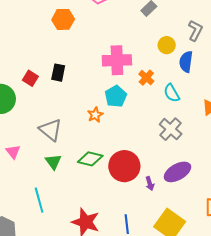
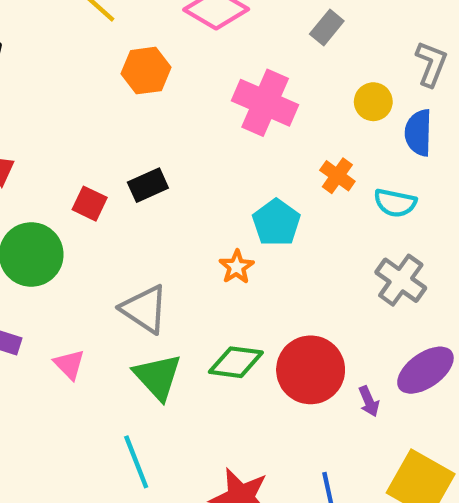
pink cross: (117, 60) -> (265, 103), moved, turned 32
black rectangle: (58, 73) -> (148, 185), turned 60
cyan semicircle: (172, 93) -> (395, 203), turned -42
green triangle: (53, 162) -> (158, 377), size x1.4

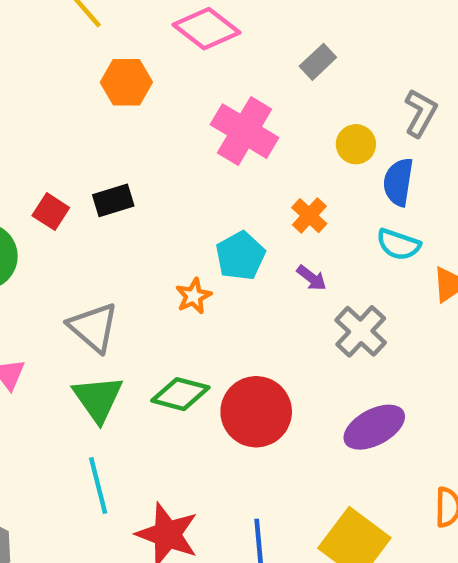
cyan semicircle: (395, 203) -> (398, 244), moved
purple arrow: (369, 401) -> (312, 278), moved, turned -36
cyan line: (136, 462) -> (98, 486), moved

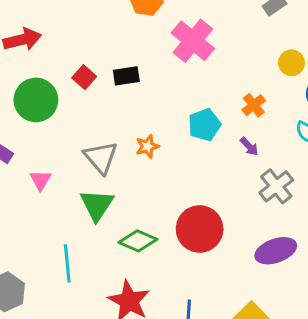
pink cross: (245, 131) -> (193, 41), moved
orange star: (194, 296) -> (147, 146), moved
green diamond: (180, 394) -> (138, 241), moved
cyan line: (98, 486) -> (67, 263), moved

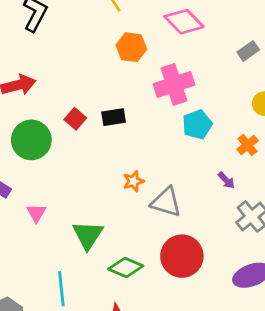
pink cross: (193, 41) -> (174, 84), turned 33
orange cross: (254, 105) -> (248, 145), moved
cyan pentagon: (204, 125) -> (197, 124), moved
gray triangle: (101, 157) -> (166, 202), moved, turned -32

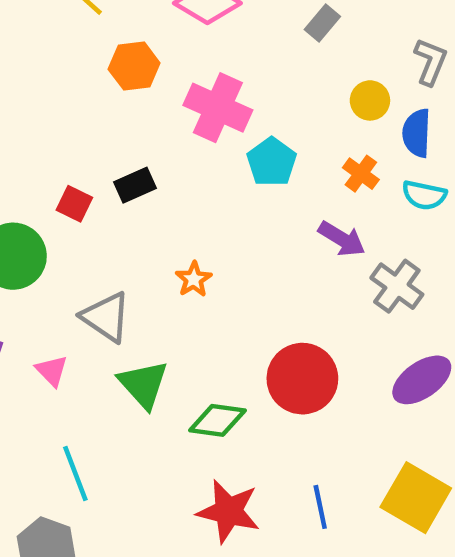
pink cross: (174, 84) -> (218, 108), turned -33
purple arrow: (226, 180) -> (342, 239), size x1.5
gray triangle: (166, 202) -> (106, 317), moved, turned 32
cyan line: (61, 289) -> (75, 474), moved

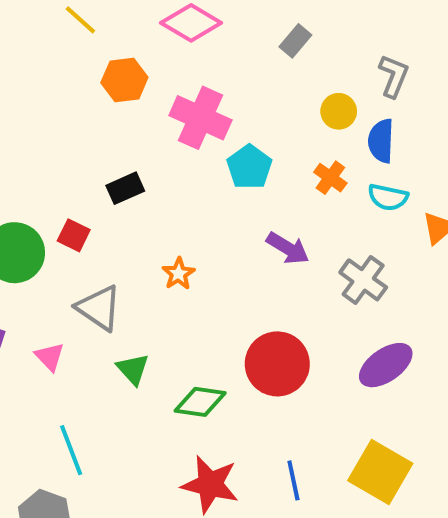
red square: (74, 204) -> (74, 235), moved
purple arrow: (342, 239) -> (288, 248), moved
green triangle: (143, 384) -> (133, 369), size x0.7

